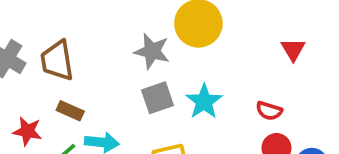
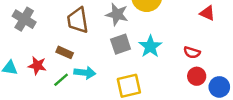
red triangle: (293, 49) -> (207, 13), turned -35
brown trapezoid: (57, 61) -> (78, 20), moved

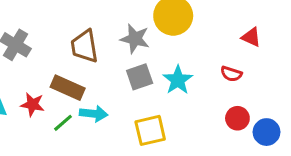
brown rectangle: (65, 52) -> (68, 88), size x1.5
red semicircle: (192, 52) -> (231, 74), moved

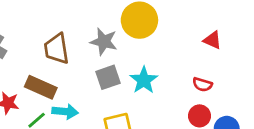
red semicircle: (231, 74) -> (202, 84), moved

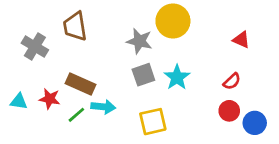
brown trapezoid: (57, 49) -> (75, 26), moved
red semicircle: (202, 84) -> (232, 81), turned -60

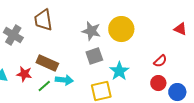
yellow circle: (173, 21) -> (121, 29), moved
red triangle: (241, 40) -> (180, 29), moved
cyan star: (177, 77) -> (119, 71), moved

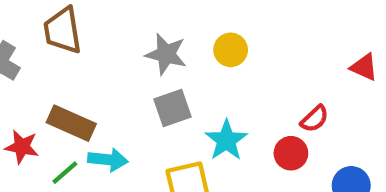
yellow circle: (121, 29) -> (231, 50), size x0.6
red triangle: (180, 29) -> (364, 67), moved
red circle: (158, 83) -> (291, 153), moved

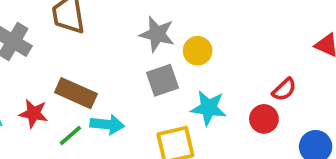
yellow circle: (231, 50) -> (198, 51), moved
cyan star: (226, 140) -> (209, 108), turned -30

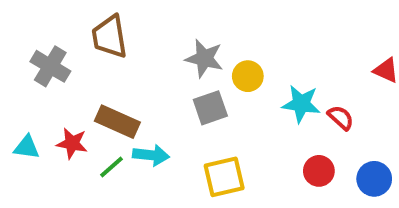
red semicircle: (284, 89) -> (341, 118), turned -95
cyan star: (209, 108) -> (301, 104), moved
red circle: (264, 119) -> (319, 171), moved

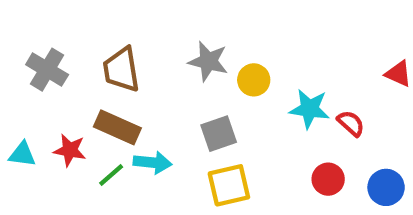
brown trapezoid: (110, 37) -> (121, 70), moved
gray square: (210, 108) -> (219, 134), moved

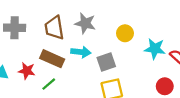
gray star: (208, 61) -> (85, 23), moved
gray cross: (47, 70) -> (15, 28), turned -30
cyan arrow: (152, 163) -> (81, 52), moved

